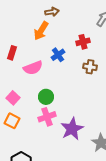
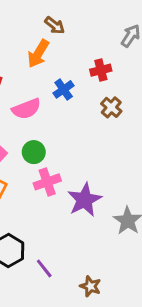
brown arrow: (52, 12) -> (55, 25), turned 48
brown cross: (90, 67) -> (111, 107), turned 32
green circle: (46, 97) -> (34, 152), moved

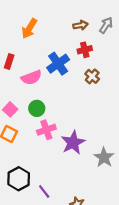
brown arrow: (55, 25) -> (80, 25), moved, turned -48
orange arrow: (38, 54) -> (29, 28), moved
blue cross: (64, 89) -> (58, 64), size x1.5

